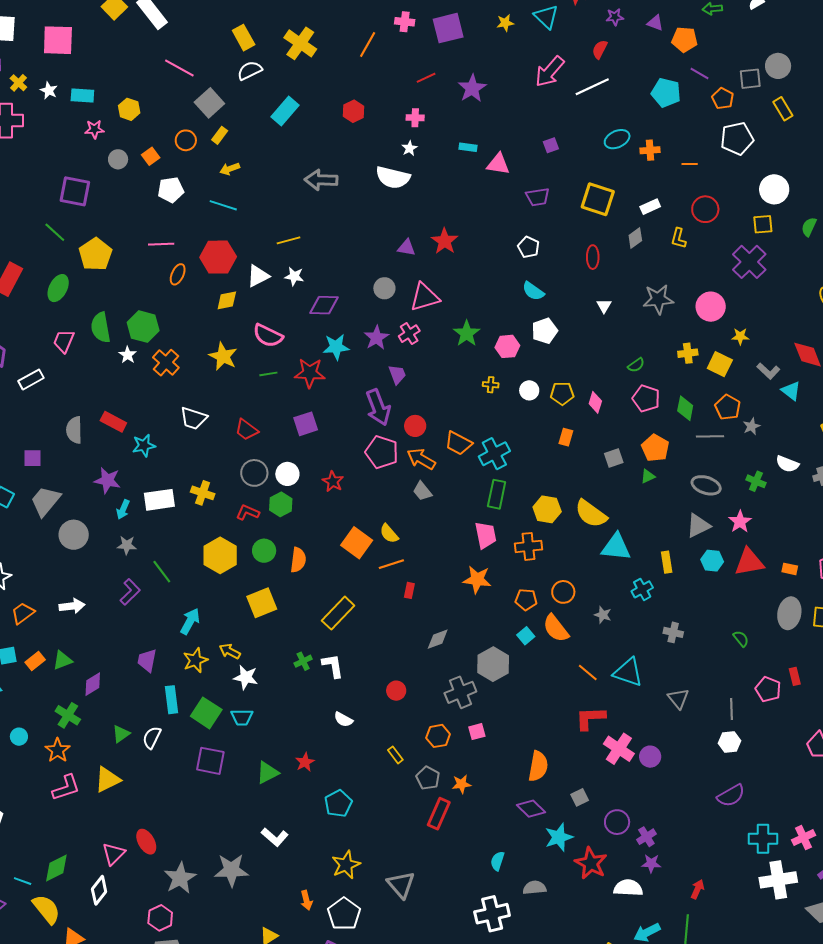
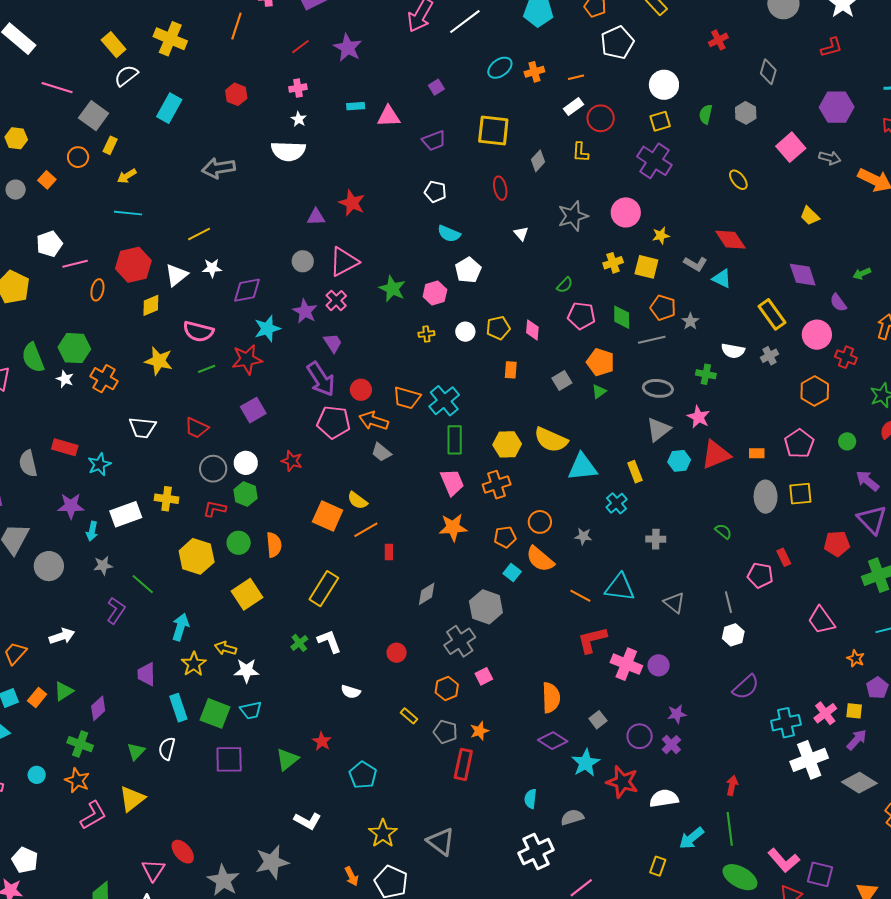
white pentagon: (171, 190) -> (49, 244), moved
white rectangle: (650, 207) -> (574, 107), moved
purple star: (651, 863) -> (677, 714), moved

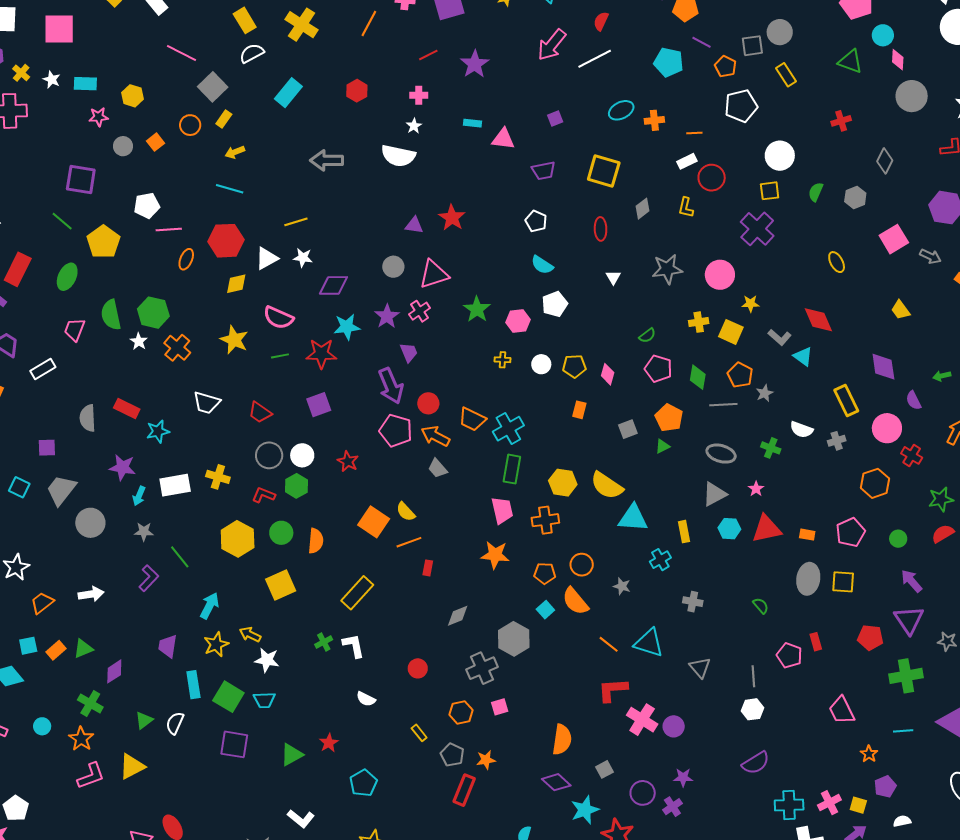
pink star: (698, 417) -> (756, 489), size x0.7

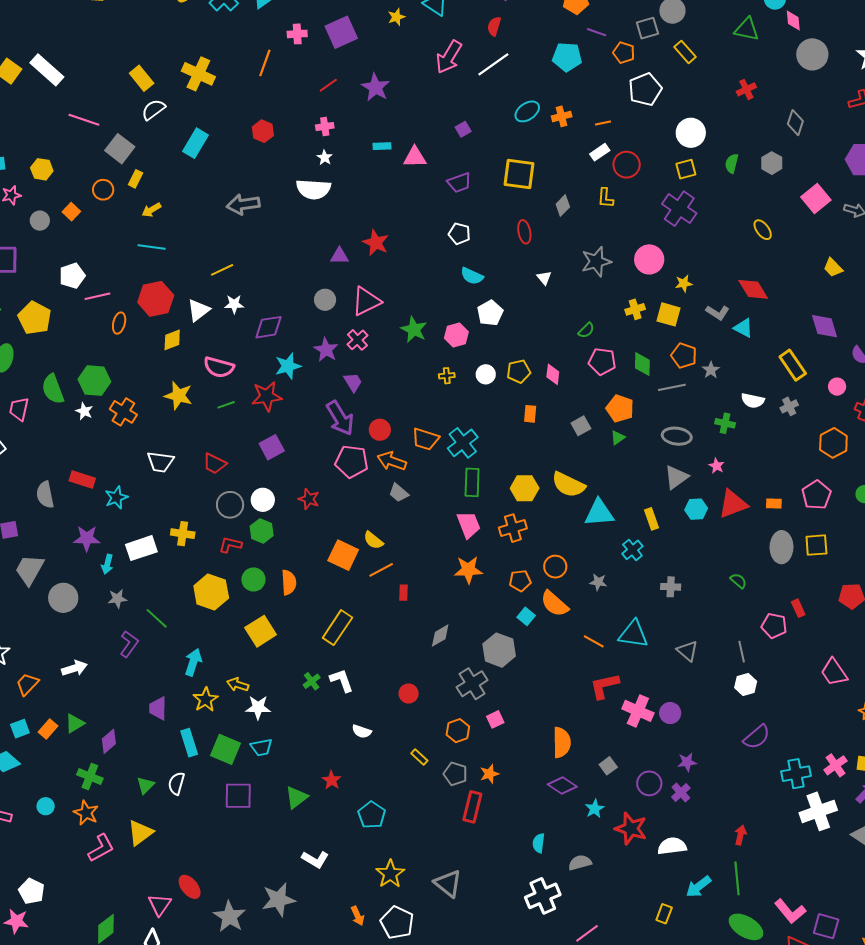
pink circle: (887, 428) -> (837, 387), size x0.6
cyan star: (585, 810) -> (595, 809), size x0.7

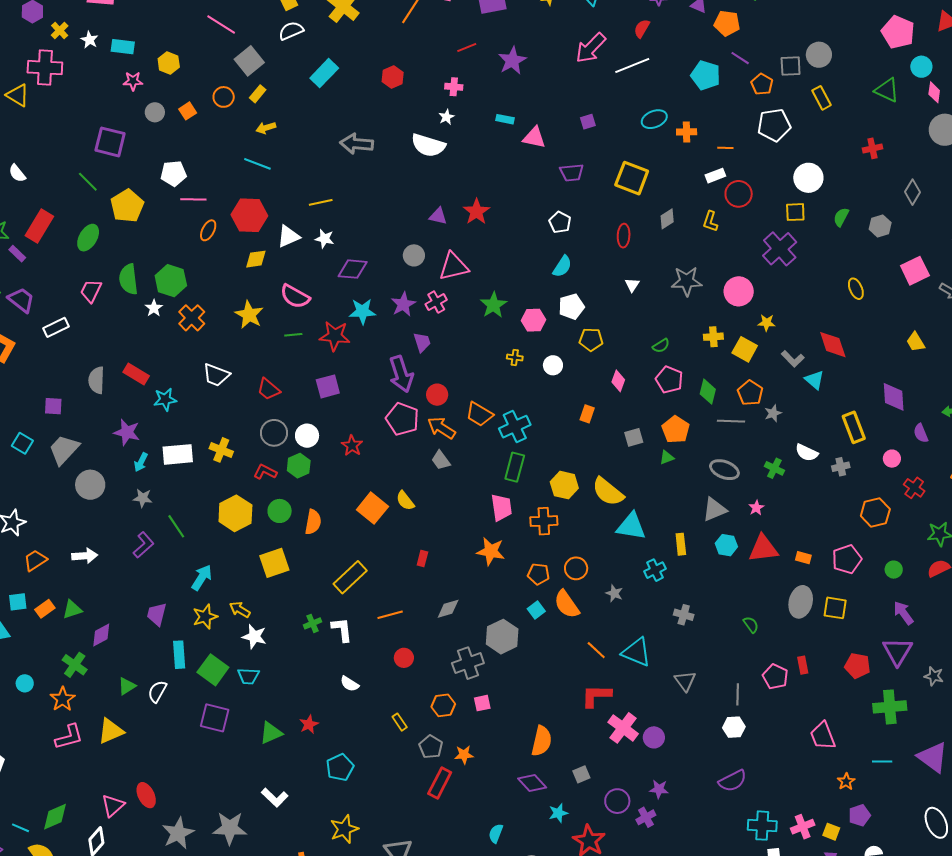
cyan semicircle: (472, 276) -> (562, 266), turned -95
yellow pentagon: (519, 371) -> (591, 339), moved
orange line: (381, 570) -> (390, 615), moved

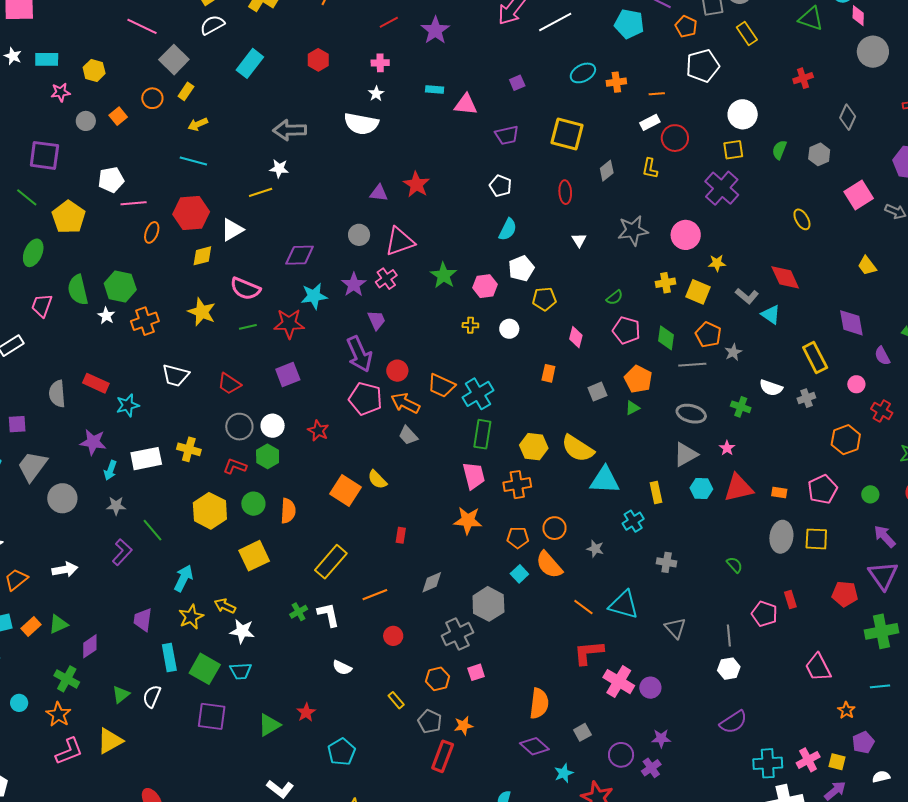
white star: (324, 239) -> (279, 169), moved
orange cross: (192, 318) -> (145, 321), turned 32

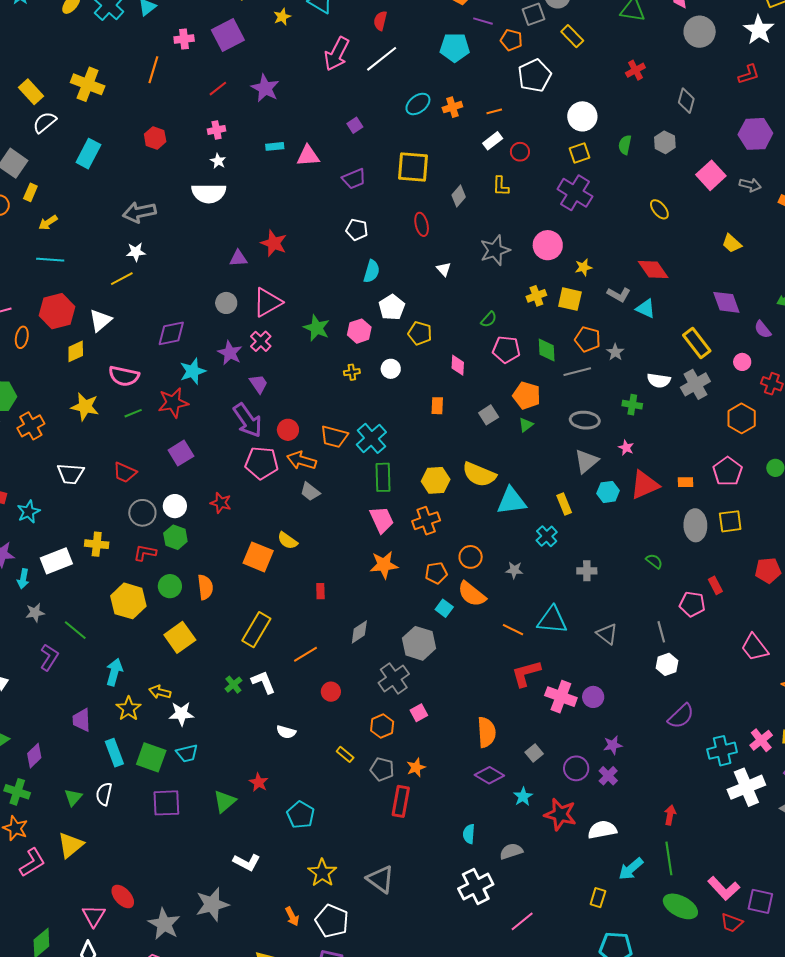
red circle: (675, 138) -> (520, 152), size x0.7
yellow pentagon: (544, 299) -> (420, 333), turned 30
gray cross: (806, 398) -> (695, 384), size x1.6

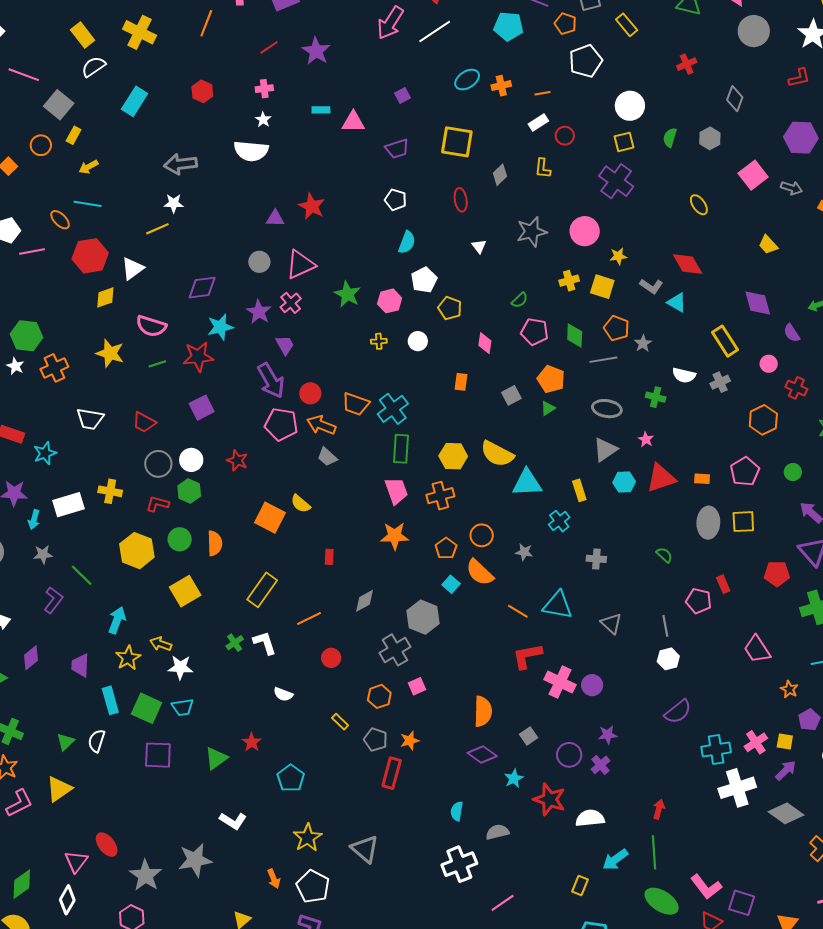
orange ellipse: (22, 337) -> (60, 220), moved, turned -60
gray cross: (695, 384) -> (720, 382), size x0.7
orange pentagon: (436, 573) -> (446, 548), turned -30
purple diamond: (34, 756) -> (31, 658), moved

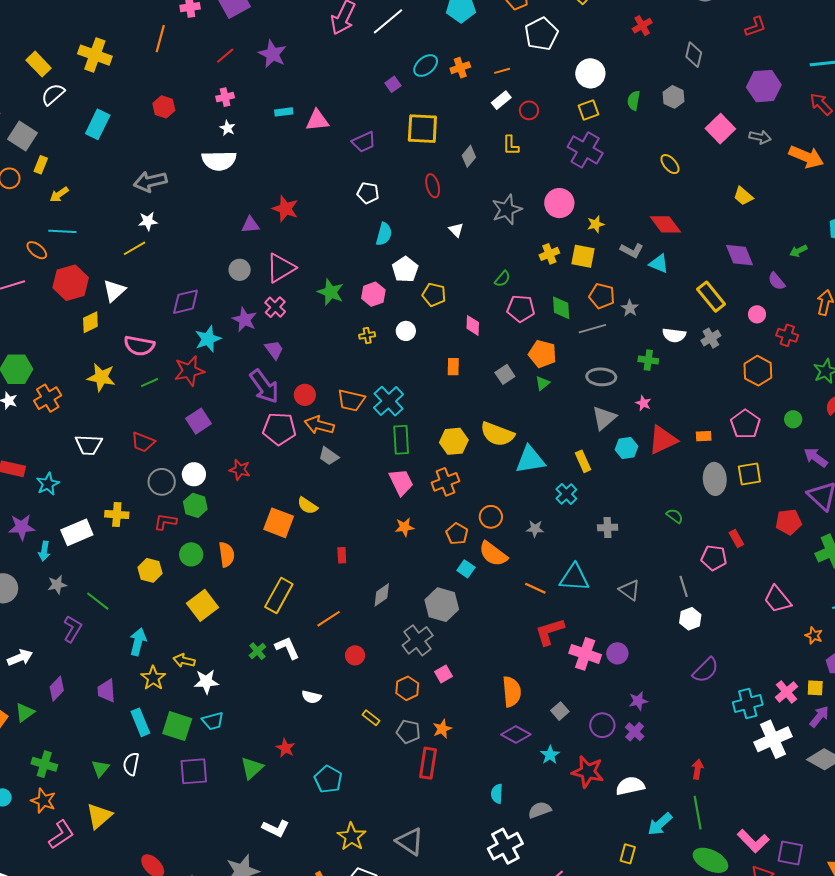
purple square: (403, 95) -> (393, 84), moved
orange star: (395, 536) -> (404, 527), size x0.7
yellow hexagon: (137, 551) -> (150, 570), size x0.7

